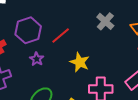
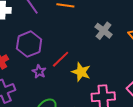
red line: (61, 36) -> (61, 59), moved

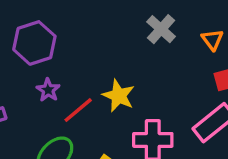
red line: (61, 59) -> (78, 110), moved

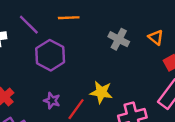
purple hexagon: (34, 43) -> (50, 55), moved

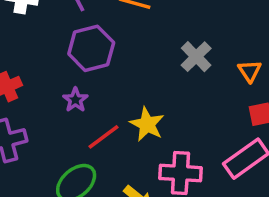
purple star: (52, 101) -> (75, 100), moved

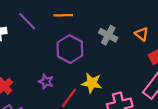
purple hexagon: (91, 48) -> (70, 49), moved

